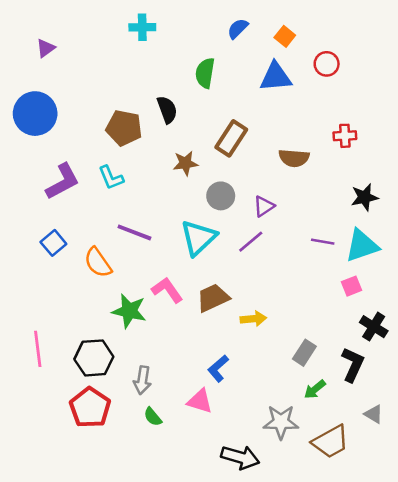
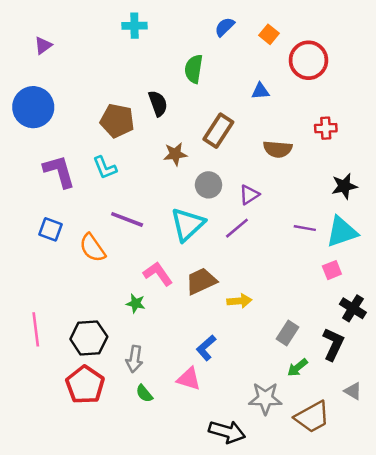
red circle: (327, 64) -> (308, 60), size x1.6
blue triangle: (276, 77) -> (260, 91), moved, size x0.6
purple L-shape: (63, 182) -> (59, 171), turned -78
blue square: (53, 243) -> (51, 229), turned -30
green star: (129, 311) -> (136, 303), moved, size x0.6

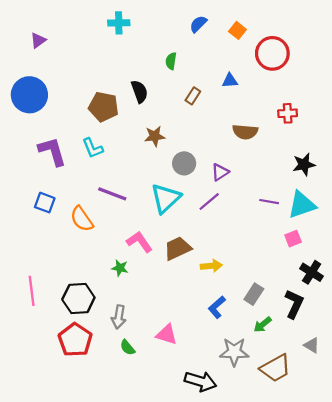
green semicircle: (194, 69) -> (171, 61), size x0.7
brown rectangle: (218, 131) -> (193, 96), moved, size x0.6
blue L-shape: (206, 348) -> (217, 307), moved

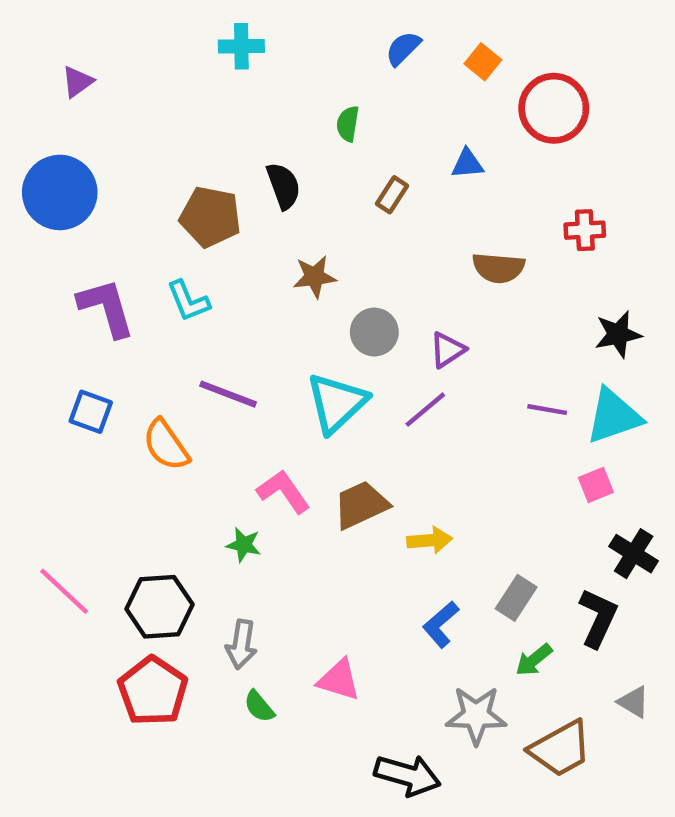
pink line: (32, 291) -> (64, 591), turned -40

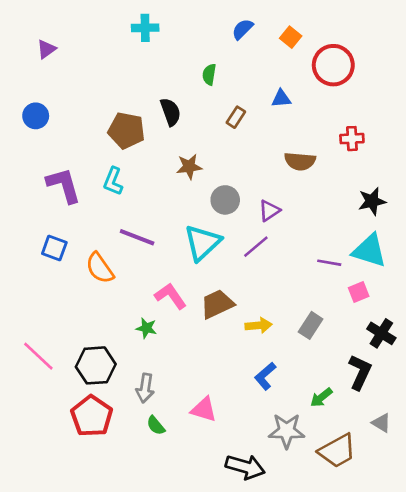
blue circle: (60, 192) -> (36, 116), size x0.6
cyan L-shape: (188, 301) -> (113, 181), turned 44
purple line: (547, 410) -> (329, 263), moved
cyan triangle: (614, 416) -> (369, 251), turned 36
gray rectangle: (516, 598) -> (311, 325), moved

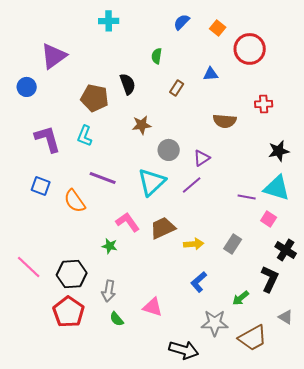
purple triangle: (46, 49) -> (54, 56), moved, size x1.8
pink square: (359, 292) -> (269, 219), turned -35

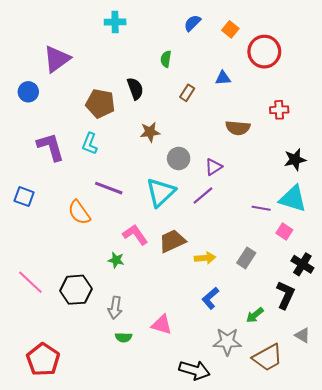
blue square: (41, 186) -> (24, 197), moved
red pentagon: (69, 312) -> (43, 360), moved
green semicircle: (117, 319) -> (124, 337), turned -49

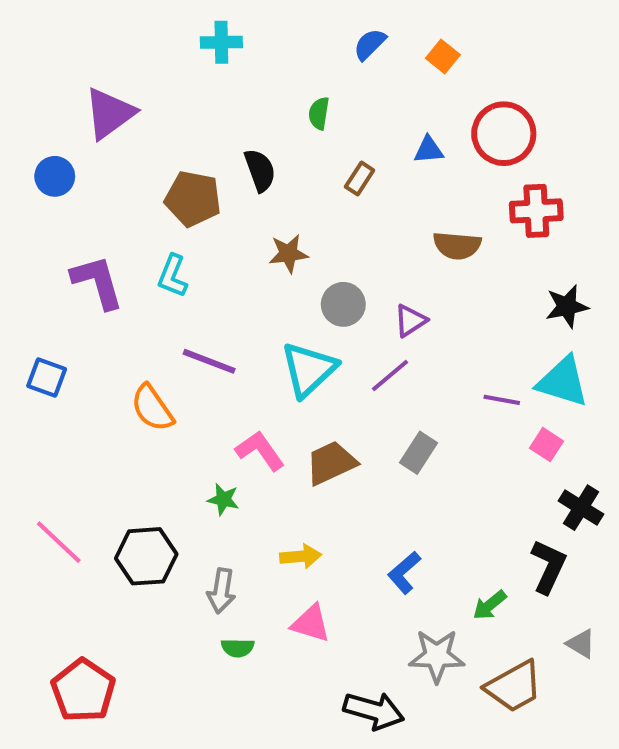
red circle: (264, 52) -> (504, 134), moved
red cross: (279, 110) -> (536, 211), size x1.4
yellow arrow: (205, 258) -> (301, 556), moved
gray rectangle: (246, 258) -> (418, 453), moved

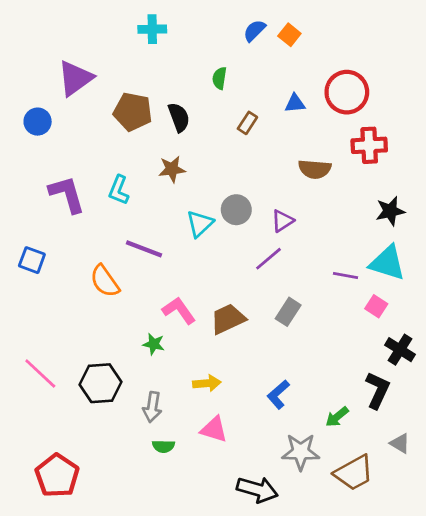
orange square: (443, 56) -> (289, 35), moved
brown pentagon: (193, 199) -> (133, 112), moved
brown star: (288, 254) -> (172, 169), moved
cyan triangle: (309, 369) -> (200, 224), moved, size x0.7

